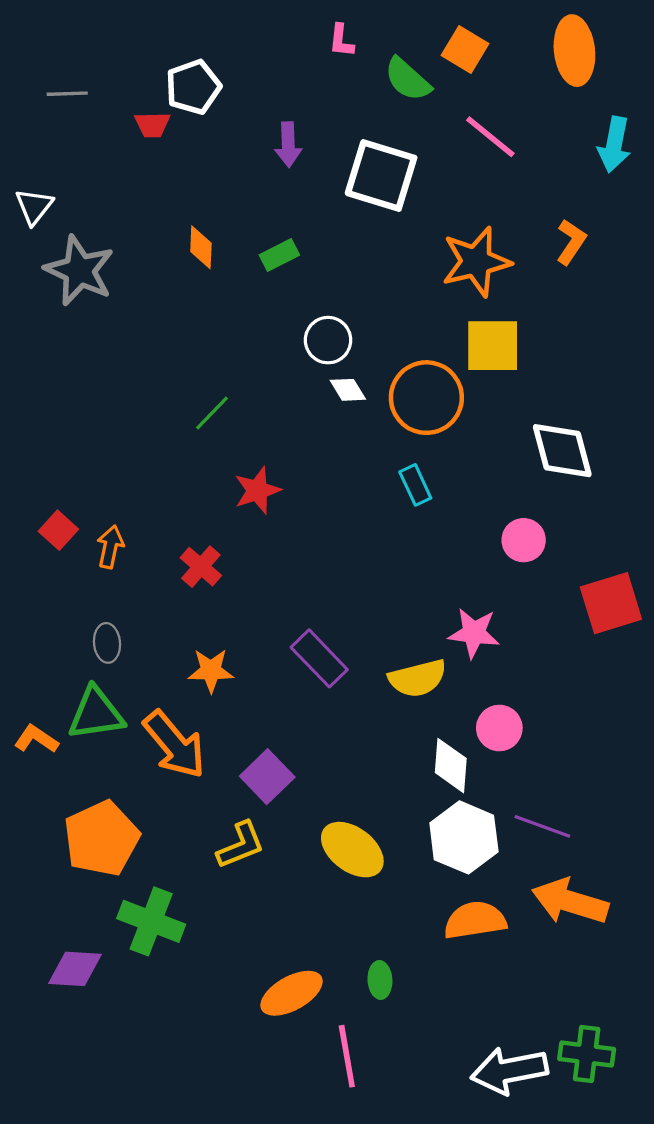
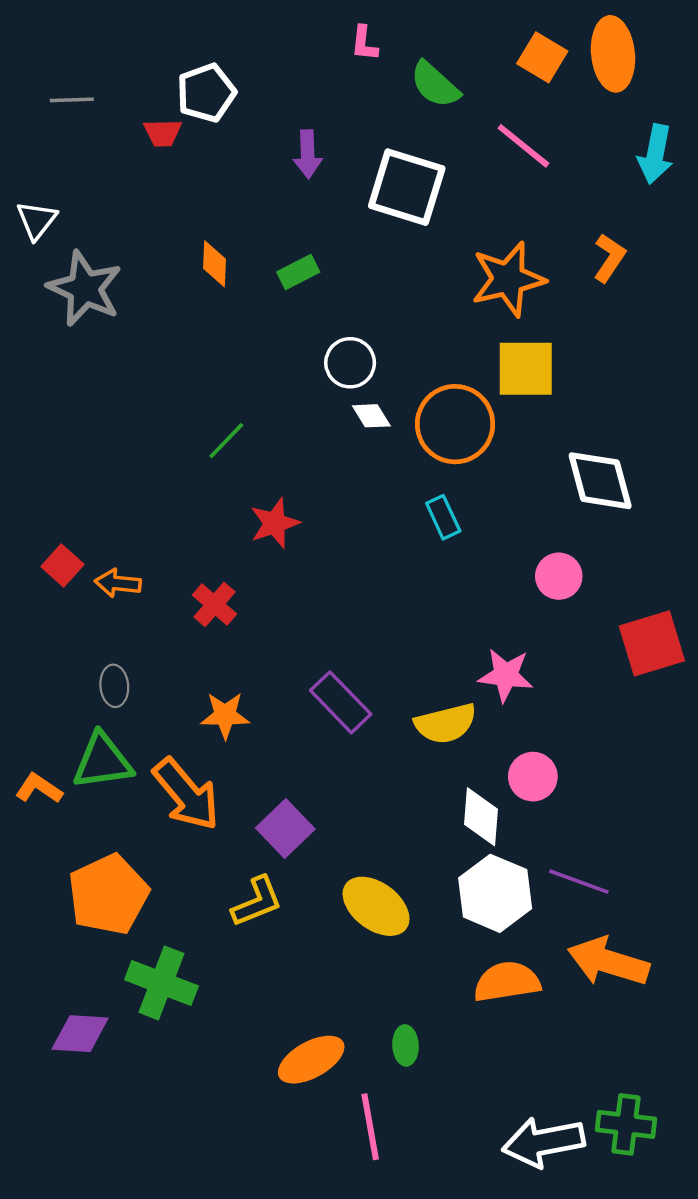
orange square: (465, 49) -> (542, 57), moved
orange arrow: (110, 547) -> (118, 583), turned -96

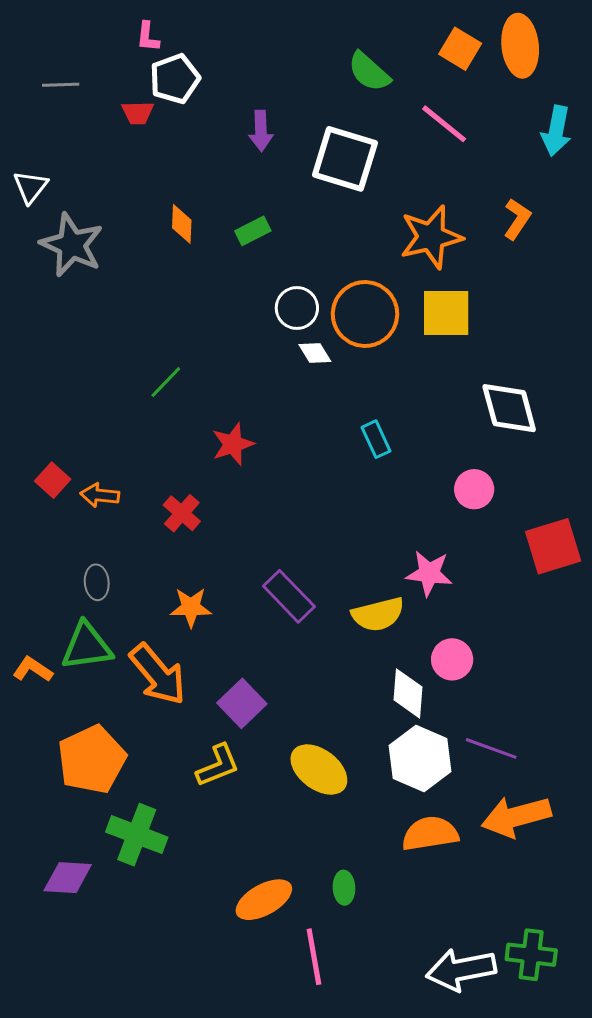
pink L-shape: (364, 43) -> (148, 37), moved
orange circle: (455, 424) -> (365, 314), moved
green line: (226, 441) -> (166, 382), moved
orange arrow: (608, 962) -> (516, 817), turned -32

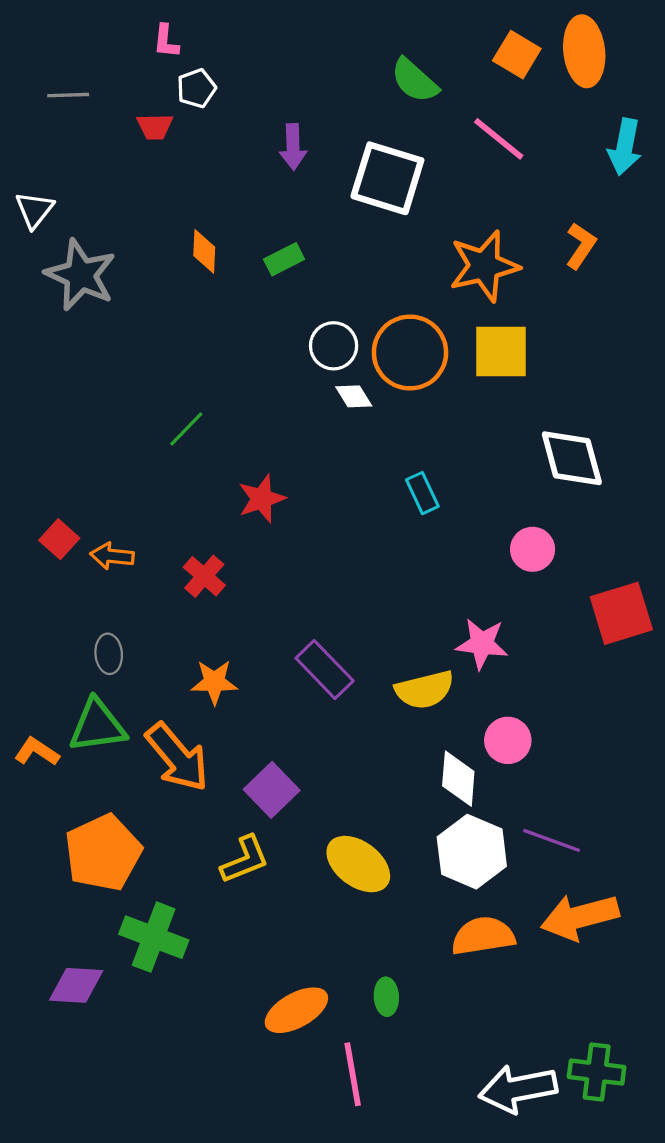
white pentagon: (175, 79) -> (196, 88), size x0.7

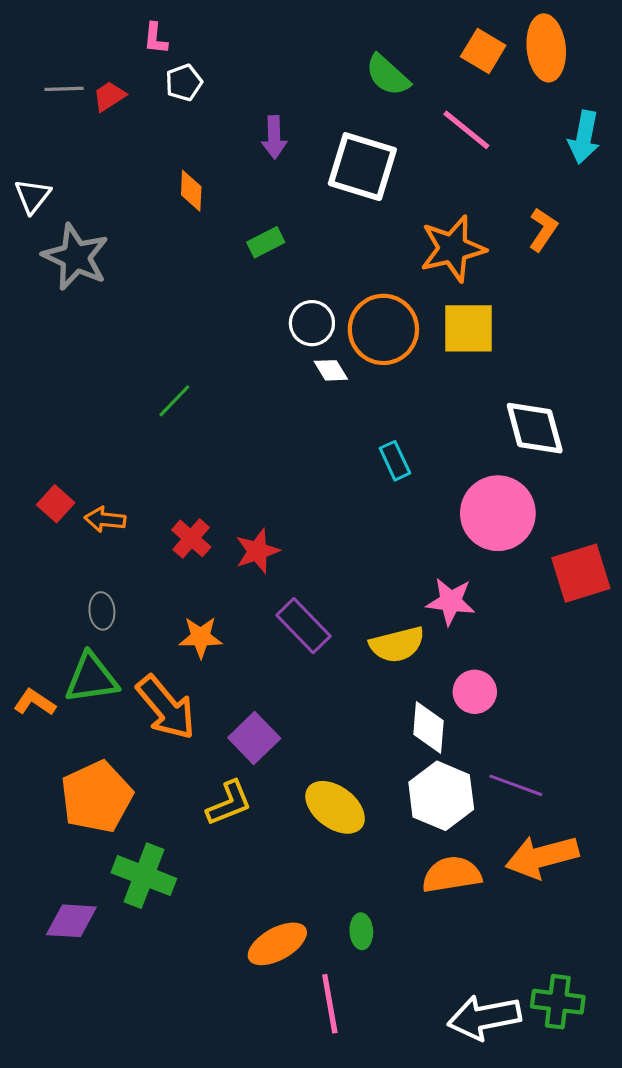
red trapezoid: (155, 127) -> (109, 96), moved, turned 148
orange diamond: (204, 251) -> (191, 191), moved
red star: (262, 499) -> (257, 551), moved
pink circle: (533, 549) -> (498, 513), size x1.8

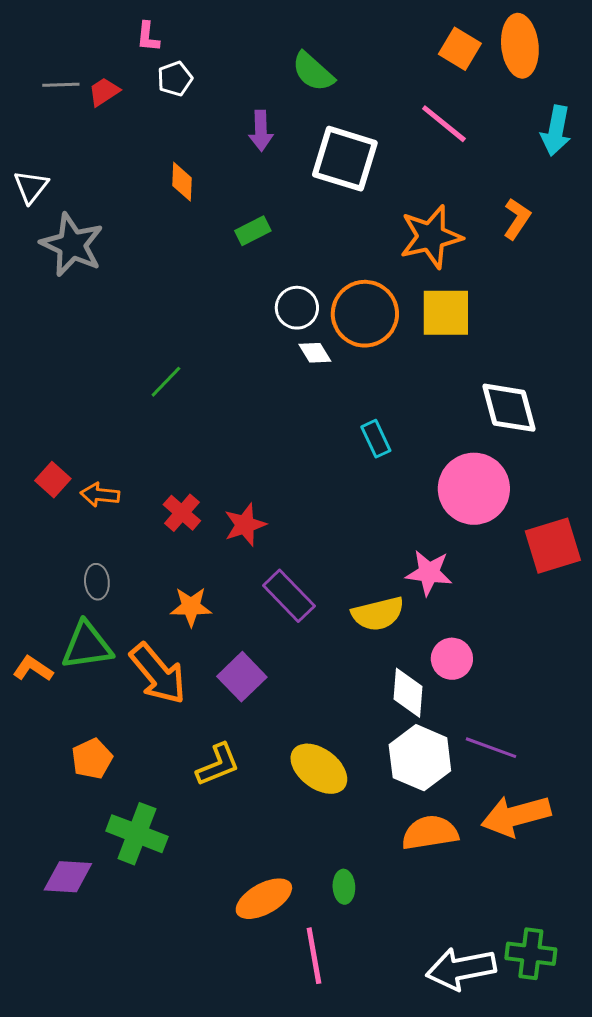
green semicircle: (388, 75) -> (313, 72), moved
purple square: (254, 738) -> (242, 677), moved
orange pentagon: (97, 797) -> (92, 759), size x0.6

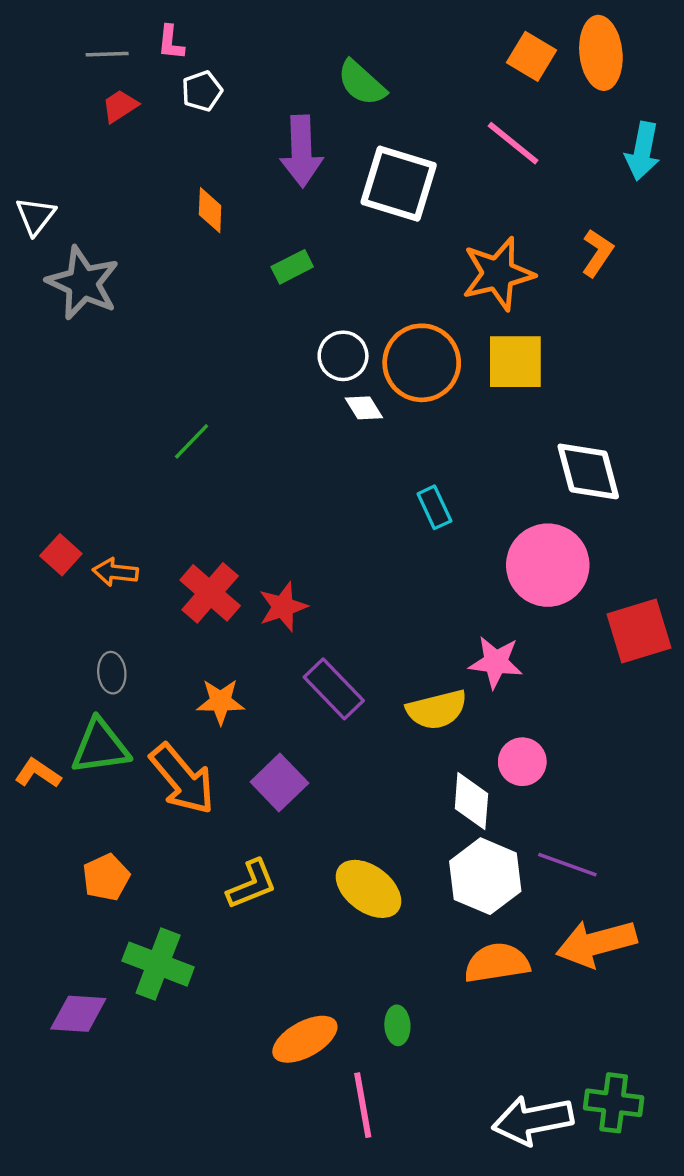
gray line: (61, 85) -> (107, 54), moved
purple arrow: (261, 131) -> (301, 151), size x1.5
red cross: (182, 513) -> (210, 593), size x1.4

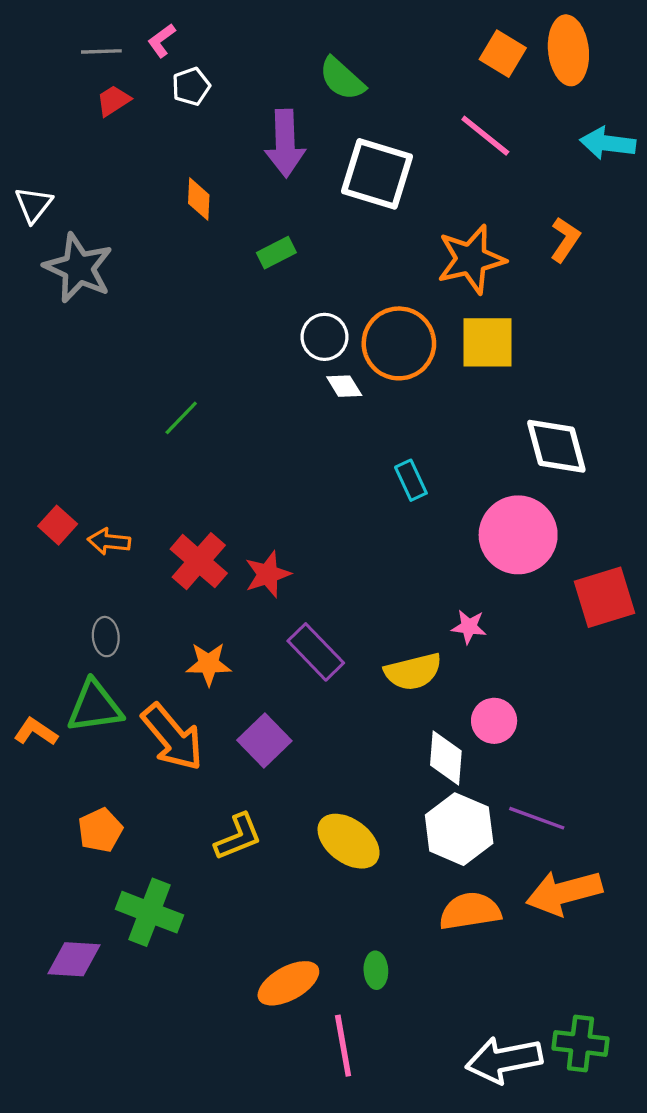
pink L-shape: (171, 42) -> (162, 40), turned 48
cyan arrow: (643, 151) -> (608, 143), turned 86
pink star: (496, 662) -> (469, 627), size x0.7

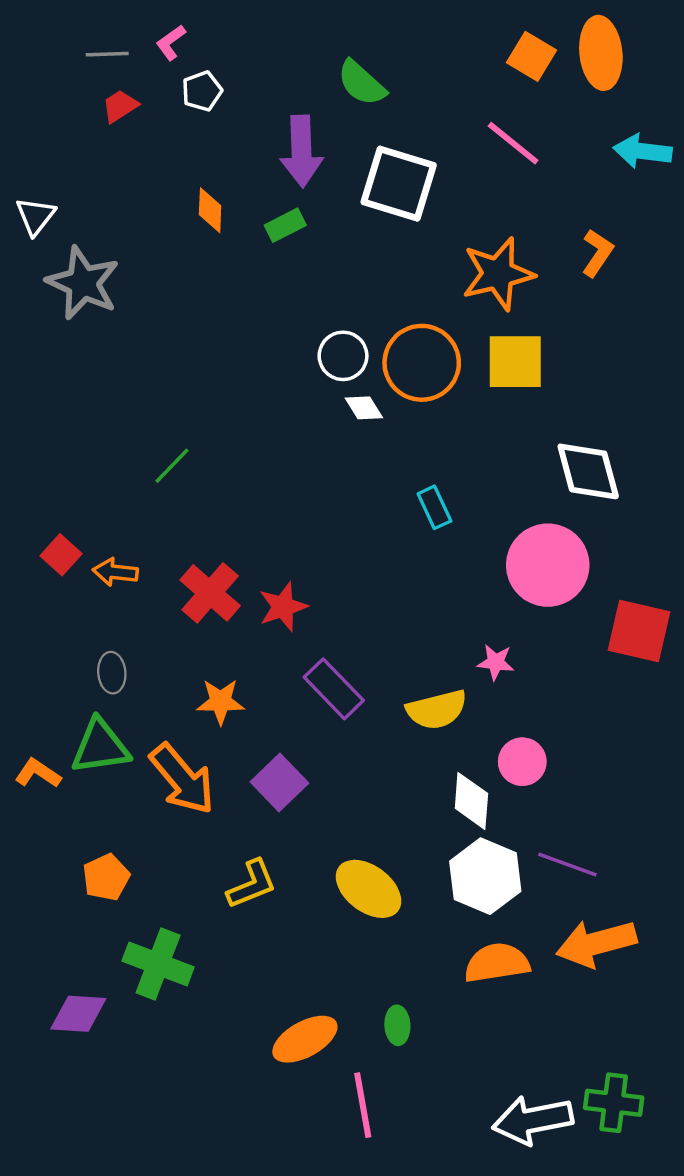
green rectangle: (276, 253) -> (285, 225), moved
green line: (181, 418) -> (172, 466), moved
red square: (605, 597) -> (639, 631), turned 30

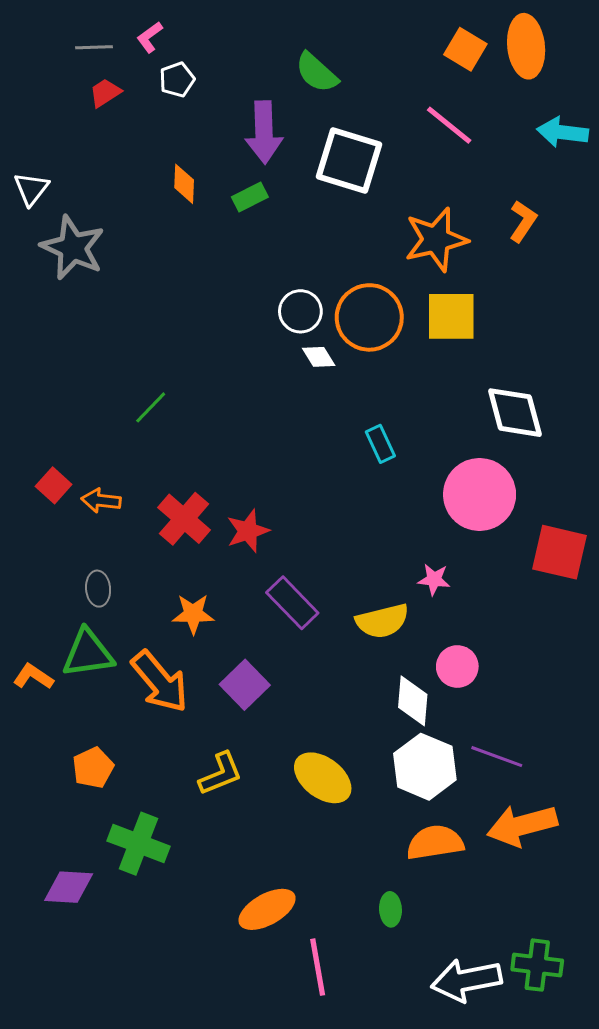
green ellipse: (397, 1025) -> (390, 909), moved

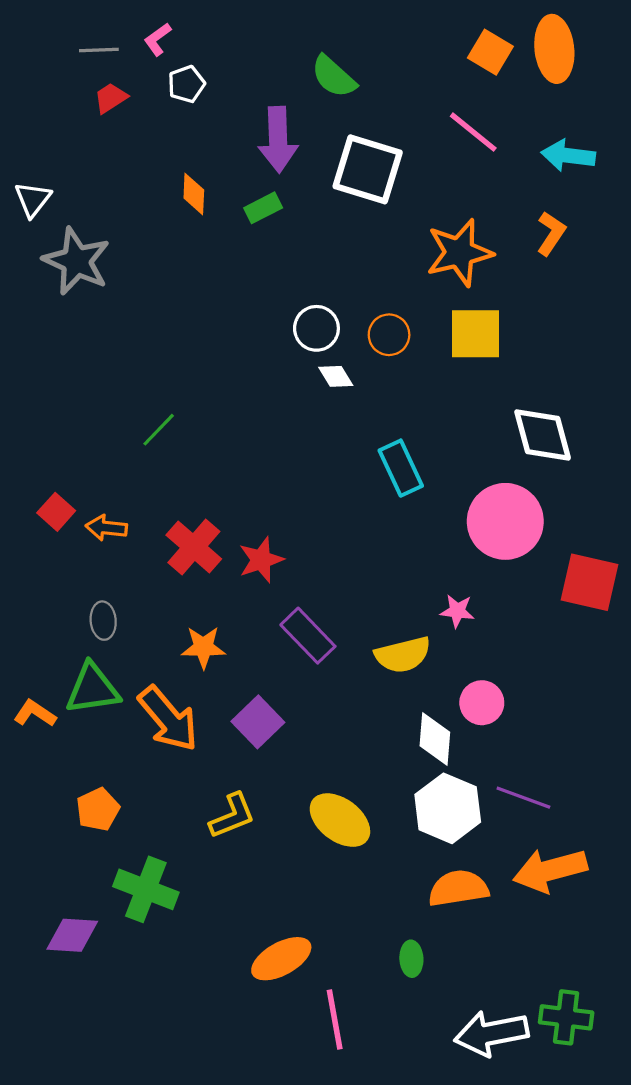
cyan arrow: (563, 132) -> (568, 156), moved
orange circle: (369, 317) -> (389, 335), size x0.6
cyan rectangle: (380, 444) -> (401, 468), size x1.4

